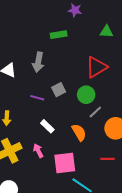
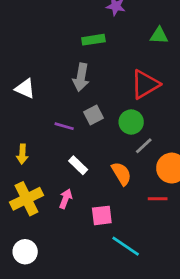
gray arrow: (38, 62) -> (81, 77), moved
pink arrow: (38, 151) -> (66, 199), turned 48
red line: (108, 159) -> (158, 199), moved
pink square: (65, 163) -> (102, 215), size x0.7

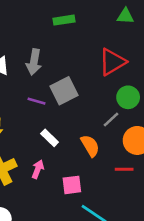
gray arrow: (81, 77) -> (34, 62), moved
gray square: (93, 115) -> (64, 91), size x1.5
green circle: (131, 122) -> (128, 97), moved

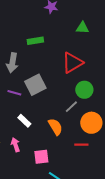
green rectangle: (64, 20) -> (35, 41), moved
pink arrow: (38, 169) -> (15, 145), turned -40

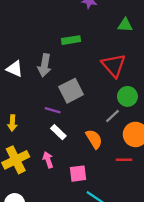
red triangle: (72, 63) -> (114, 65), turned -40
purple line: (14, 93) -> (53, 110), moved

